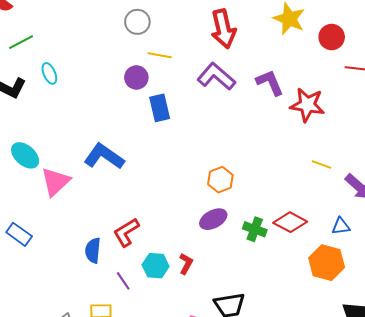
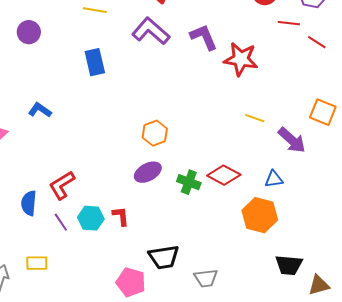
purple circle: (136, 77) -> (29, 32), moved
blue L-shape: (104, 156) -> (40, 110), size x0.6
red L-shape: (186, 264) -> (121, 216), turned -35
purple line: (123, 281) -> (61, 222), moved

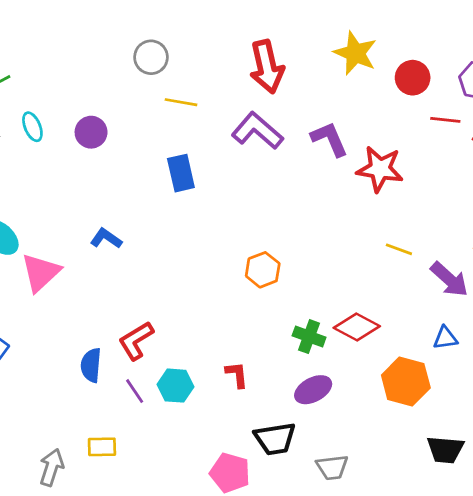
purple ellipse: (148, 172) -> (313, 390), moved
blue triangle: (274, 179) -> (445, 338), moved
red L-shape: (121, 216) -> (237, 375), moved

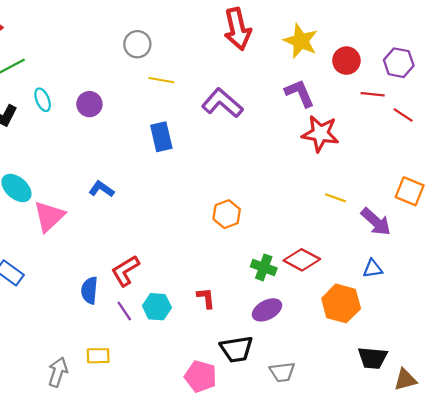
red arrow: (267, 67) -> (238, 29), moved
purple L-shape: (329, 139) -> (300, 93), moved

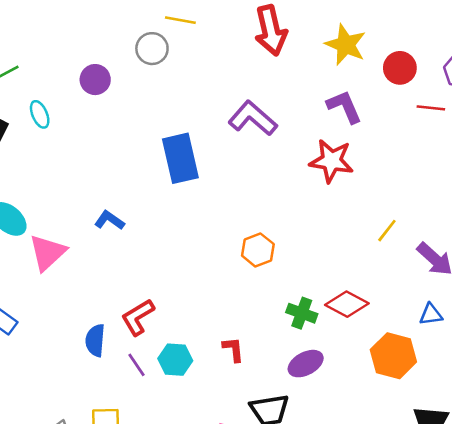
yellow line: (161, 80) -> (180, 20), moved
purple circle: (89, 104) -> (95, 80), moved
red star: (320, 134) -> (331, 161), moved
blue rectangle: (161, 137) -> (180, 158), size x1.4
yellow line: (336, 198) -> (387, 231), turned -72

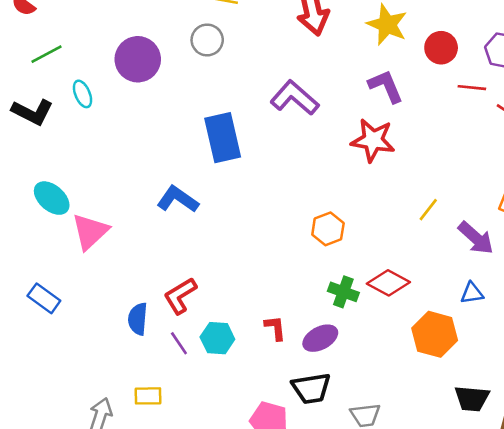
gray circle: (152, 49) -> (207, 40), moved
purple circle: (95, 80) -> (138, 59), size x1.5
blue L-shape: (109, 220) -> (178, 199), moved, size x1.4
orange hexagon: (258, 250) -> (328, 229), moved
purple ellipse: (306, 364) -> (320, 338), moved

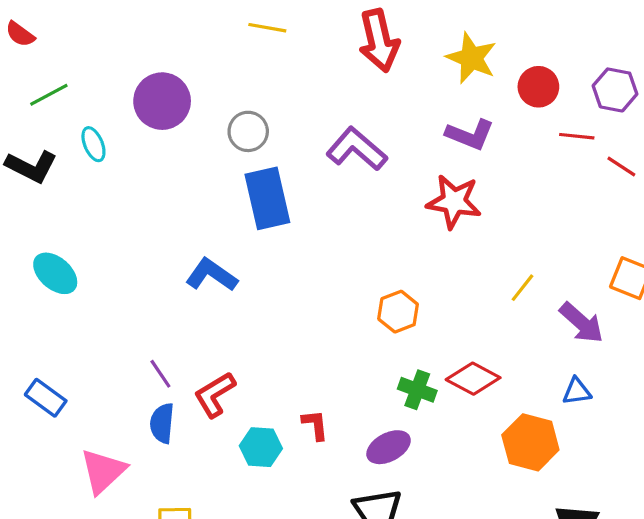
gray circle: (207, 40) -> (248, 131), moved
purple L-shape: (386, 86) -> (470, 135), turned 135
pink triangle: (90, 231) -> (103, 471), moved
red L-shape: (275, 328) -> (315, 425), moved
purple line: (179, 343) -> (160, 374), moved

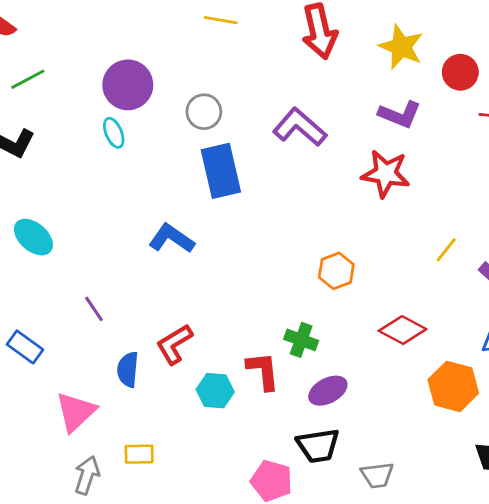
cyan ellipse: (93, 144) -> (114, 133), moved
purple line: (160, 374) -> (94, 309), moved
green cross: (417, 390) -> (301, 340), moved
red L-shape: (315, 425) -> (263, 371), size x1.4

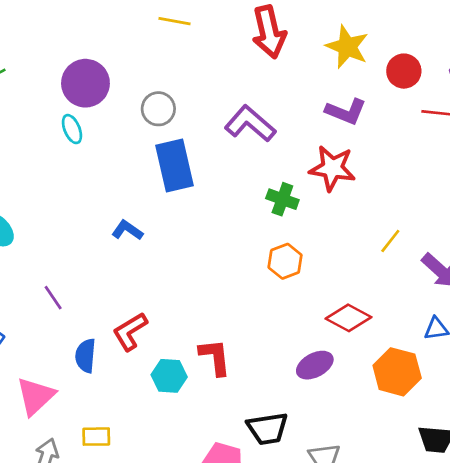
blue L-shape: (171, 238) -> (127, 230), size x0.7
green cross: (301, 340) -> (282, 199), moved
purple ellipse: (328, 391) -> (315, 365), moved

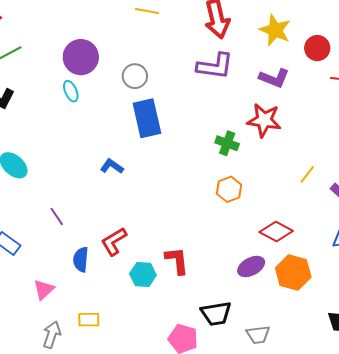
purple L-shape: (250, 124) -> (215, 66), moved, turned 147
orange hexagon: (397, 372) -> (293, 273), moved
pink triangle: (36, 396) -> (44, 290), size x0.7

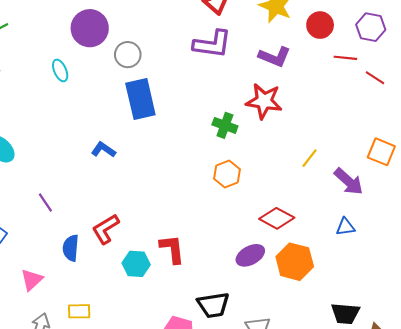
purple circle: (81, 57) -> (90, 28), moved

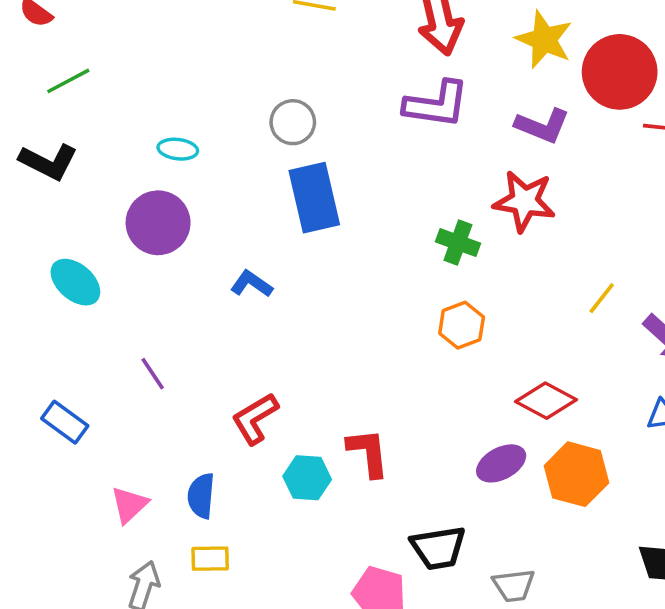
red circle: (320, 25) -> (620, 72), size x1.6
purple circle: (90, 28) -> (158, 223), moved
cyan ellipse: (60, 70) -> (178, 149), turned -60
blue semicircle: (71, 248) -> (201, 496), moved

